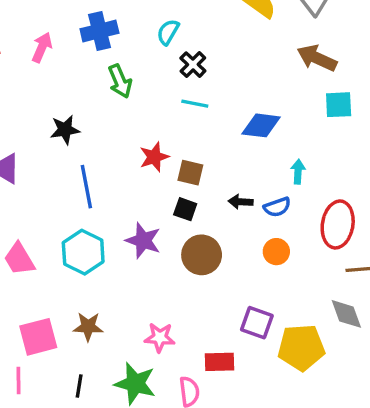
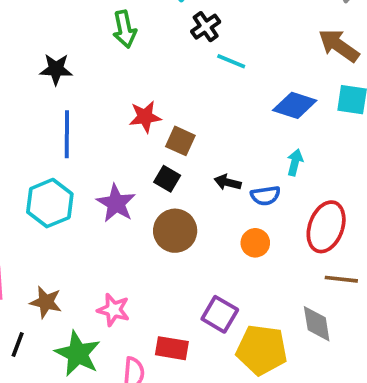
cyan line: (195, 104) -> (231, 61), moved
blue diamond: (261, 125) -> (295, 105), moved
brown star: (88, 327) -> (46, 302), moved

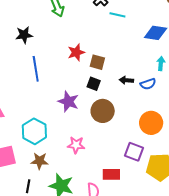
cyan hexagon: (50, 203) -> (34, 131), moved
orange circle: (255, 243) -> (151, 123), moved, size x1.5
pink star: (113, 310) -> (76, 145), moved

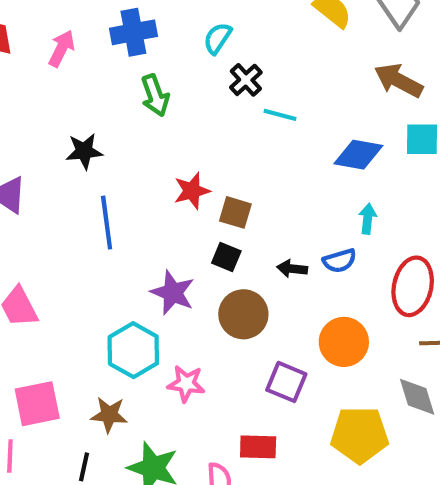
black arrow: (126, 80) -> (292, 269), moved
cyan hexagon: (34, 131) -> (133, 350), moved
purple square: (134, 152) -> (286, 382), moved

